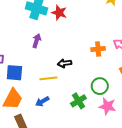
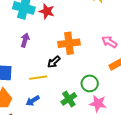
orange cross: (98, 49) -> (69, 43), moved, size x1.5
black arrow: (65, 63) -> (54, 62), turned -32

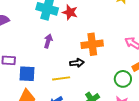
black arrow: (54, 62) -> (77, 63), turned -144
green circle: (90, 83) -> (123, 79), moved

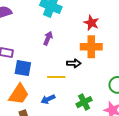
red star: (70, 12) -> (91, 23), moved

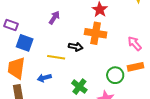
orange trapezoid: (19, 94) -> (16, 68), turned 145
green cross: (84, 102) -> (79, 87), turned -35

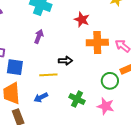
orange cross: (96, 33) -> (97, 43), moved

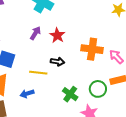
red star: (82, 20) -> (57, 35), moved
green cross: (77, 99) -> (70, 94), moved

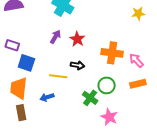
green circle: (98, 89) -> (107, 85), moved

